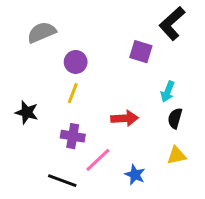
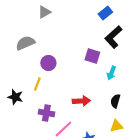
cyan arrow: (168, 92) -> (111, 73), moved
yellow line: (73, 93) -> (37, 84), moved

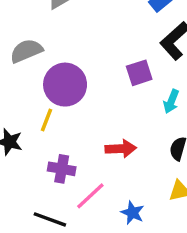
purple square: (92, 56) -> (139, 73), turned -35
purple circle: (48, 63) -> (65, 85), size x1.6

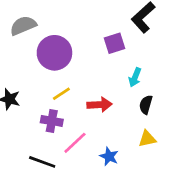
cyan arrow: (171, 101) -> (135, 77), moved
yellow line: (47, 120) -> (61, 94), moved, turned 36

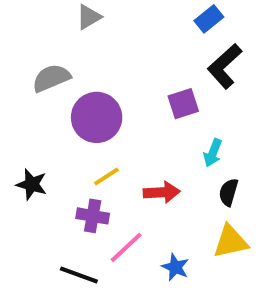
yellow triangle: (147, 139) -> (231, 242), size x1.4

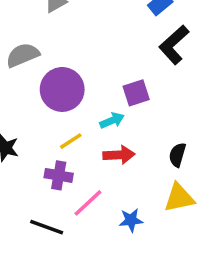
purple square: (183, 104) -> (136, 93), moved
cyan arrow: (213, 153) -> (112, 120), moved, turned -135
blue star: (175, 267) -> (131, 220), turned -30

